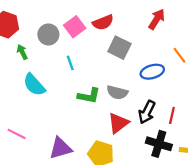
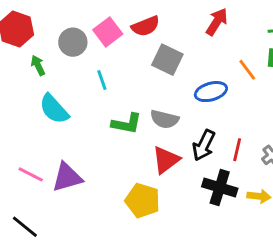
purple triangle: (60, 148) -> (67, 177), moved

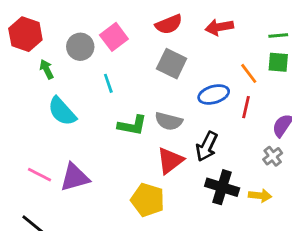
red arrow: (217, 22) -> (219, 27), turned -132
red semicircle: (146, 26) -> (169, 24), moved
red line: (237, 150) -> (246, 107), moved

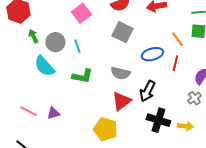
gray circle: (80, 47) -> (55, 42), moved
green L-shape: (132, 125) -> (82, 76), moved
purple triangle: (75, 177) -> (53, 113), size x0.6

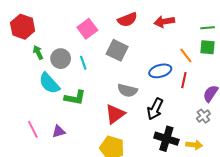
gray square: (122, 32) -> (117, 50), moved
green L-shape: (82, 76) -> (75, 98), moved
red triangle: (121, 101) -> (115, 114), moved
pink line: (28, 111) -> (33, 129), turned 36

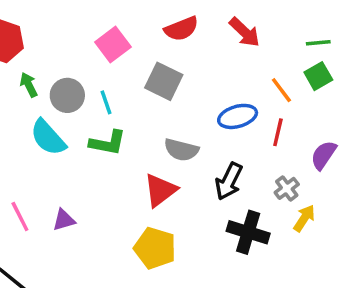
red arrow: (164, 22) -> (245, 32), turned -126
green square: (208, 47) -> (318, 76), turned -35
green L-shape: (75, 98) -> (108, 143), moved
gray cross: (203, 116) -> (287, 188), moved
yellow arrow: (194, 145) -> (304, 218), moved, turned -63

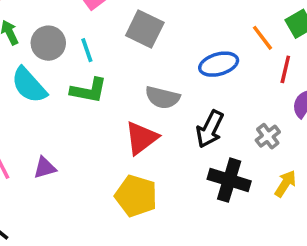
red line: (278, 132) -> (285, 69), moved
yellow arrow: (304, 218) -> (285, 184), moved

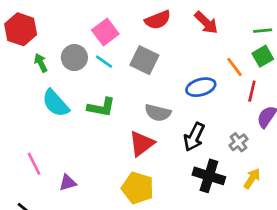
gray circle: (48, 43) -> (74, 58), moved
cyan line: (87, 50) -> (104, 62), moved, turned -36
purple triangle: (45, 168) -> (68, 183), moved

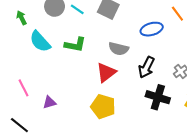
green arrow: (41, 63) -> (21, 18), moved

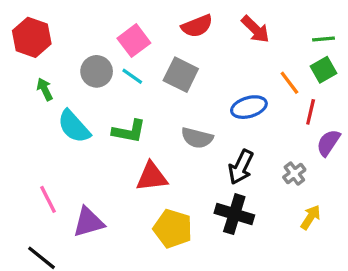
red triangle: (106, 72) -> (152, 177), moved, turned 30
black cross: (158, 97) -> (234, 214), moved
purple triangle: (49, 102) -> (88, 222), size x1.5

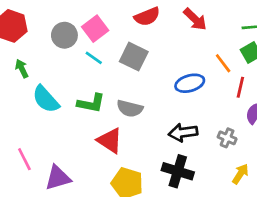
gray circle: (97, 71) -> (64, 35), moved
gray semicircle: (197, 138) -> (130, 109), moved
black arrow: (241, 167) -> (183, 133), turned 56
gray cross: (294, 174) -> (227, 138), turned -30
red triangle: (152, 177) -> (110, 141), turned 40

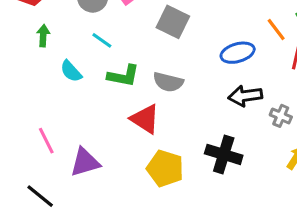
cyan line: (94, 58) -> (102, 40), moved
green arrow: (22, 69) -> (43, 36), turned 30
cyan semicircle: (46, 99) -> (71, 71), size x0.7
black arrow: (183, 133) -> (245, 96), moved

